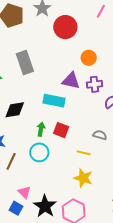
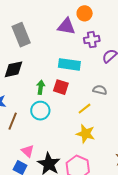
gray rectangle: (25, 62) -> (21, 35), moved
purple triangle: (71, 81) -> (66, 26), moved
cyan rectangle: (54, 101) -> (69, 64), moved
yellow line: (84, 153) -> (85, 109), turned -48

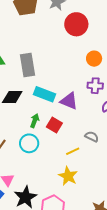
purple triangle: (66, 26) -> (69, 101), moved
cyan rectangle: (69, 64) -> (44, 94), moved

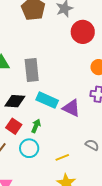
red square: (54, 125) -> (14, 126), moved
yellow line: (73, 151) -> (62, 157), moved

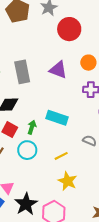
cyan rectangle: (47, 100) -> (57, 118), moved
purple triangle: (71, 108) -> (58, 70), moved

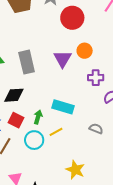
orange circle: (88, 63) -> (85, 51), moved
purple triangle: (58, 70) -> (63, 59), turned 42
yellow line: (61, 156) -> (56, 132), moved

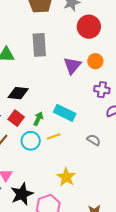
gray rectangle: (27, 62) -> (39, 45), moved

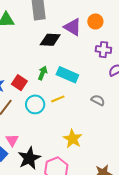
purple triangle: (72, 66) -> (73, 27), turned -36
black diamond: (18, 93) -> (50, 40), moved
green arrow: (38, 119) -> (43, 73), moved

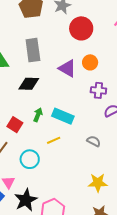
black diamond: (50, 40) -> (29, 84), moved
cyan circle: (35, 104) -> (30, 159), moved
yellow star: (73, 139) -> (98, 183), moved, turned -30

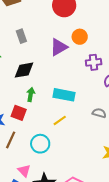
gray rectangle: (33, 50) -> (21, 36), size x0.6
purple triangle: (67, 68) -> (59, 47), turned -48
green arrow: (38, 115) -> (31, 94), moved

